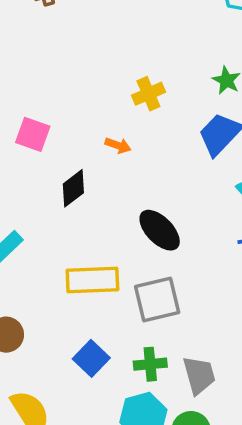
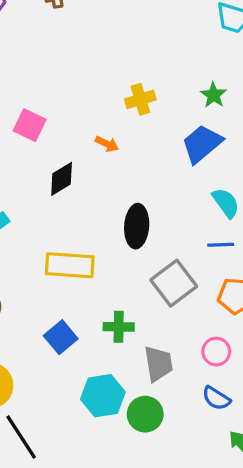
black ellipse: (160, 230) -> (137, 226), turned 42
gray square: (157, 300) -> (174, 283), moved, turned -30
green cross: (150, 364) -> (119, 327), moved

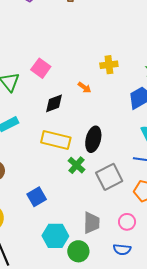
yellow rectangle: (70, 265) -> (56, 140), moved
green cross: (119, 327) -> (76, 165), moved, turned 30
blue semicircle: (216, 398) -> (122, 249), turned -36

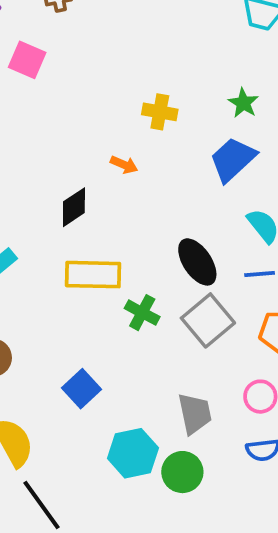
yellow cross: (109, 65) -> (160, 112), turned 30
pink square: (41, 68) -> (27, 60), moved
black ellipse: (93, 139) -> (197, 262), moved, turned -35

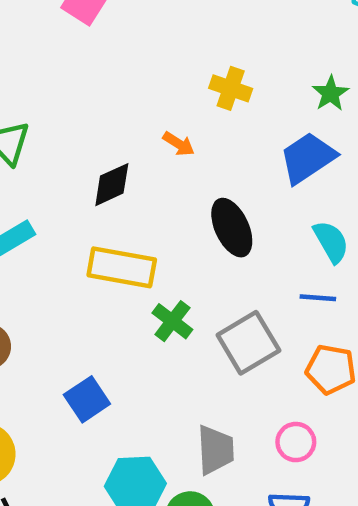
black ellipse: (197, 262) -> (232, 228), moved

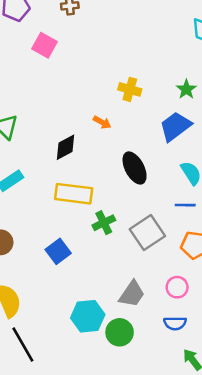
green cross: (172, 321) -> (104, 223), turned 30
blue square: (87, 399) -> (58, 251), moved
gray trapezoid: (215, 450) -> (132, 294), turned 40

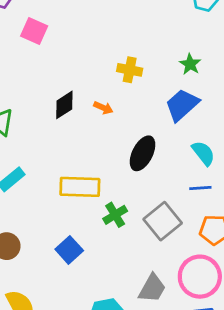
black diamond: (66, 147) -> (64, 105), moved
black ellipse: (135, 168) -> (143, 153), turned 60
pink circle: (177, 287) -> (200, 277), size x1.8

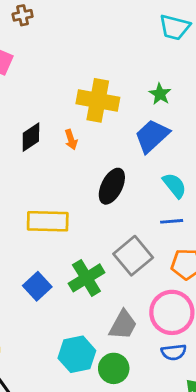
yellow cross: (130, 70) -> (98, 100), size x1.6
orange arrow: (103, 108) -> (71, 140), turned 48
green cross: (115, 215) -> (86, 278), moved, size x1.4

